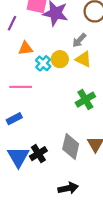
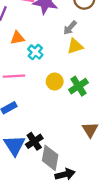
yellow circle: (60, 59) -> (55, 82), moved
yellow triangle: (83, 59) -> (75, 46), turned -42
gray diamond: (71, 146) -> (50, 158), moved

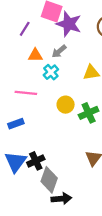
gray arrow: (70, 28) -> (59, 51), moved

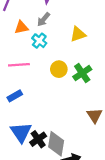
black cross: (36, 161) -> (38, 139), moved

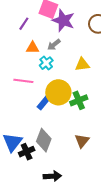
yellow circle: (59, 69) -> (58, 92), size x1.6
blue rectangle: (15, 96) -> (43, 103), moved, turned -32
gray diamond: (56, 144) -> (44, 140), moved

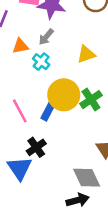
pink line: (23, 81) -> (20, 111), moved, turned 66
gray diamond: (44, 140) -> (87, 178), moved, turned -35
black cross: (27, 152) -> (36, 147), moved

